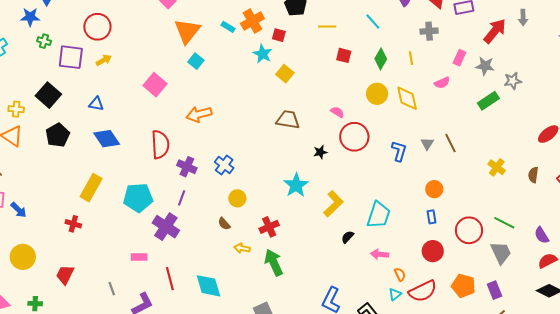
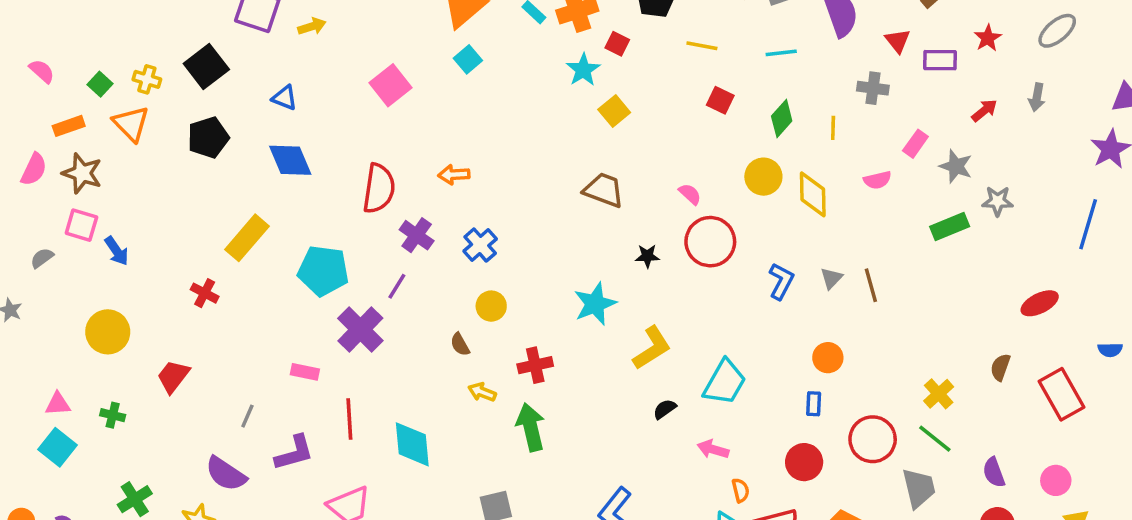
cyan line: (373, 22) -> (781, 53), turned -66
red arrow: (495, 31) -> (984, 110), size x0.6
orange arrow: (199, 114) -> (454, 175), moved, size x0.7
yellow cross: (497, 167) -> (939, 394), moved
gray line: (112, 289) -> (247, 416), turned 32

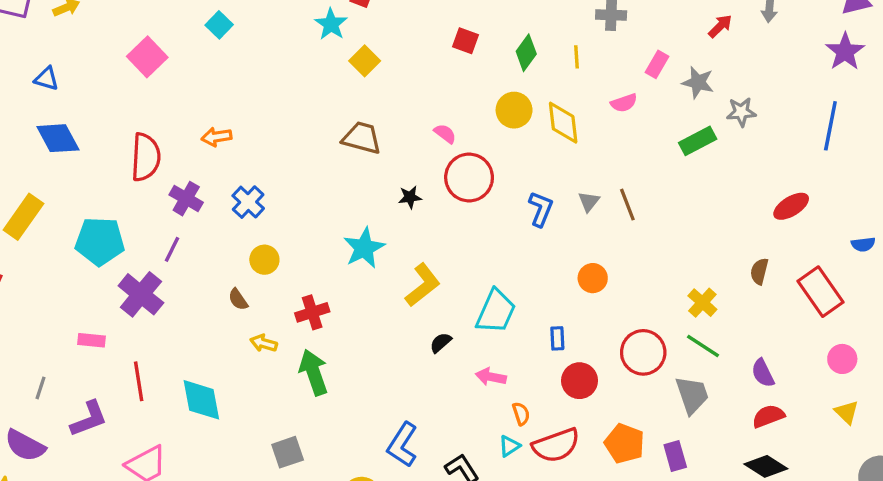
blue rectangle: (814, 404) -> (557, 338), moved
pink circle: (1056, 480) -> (842, 359), moved

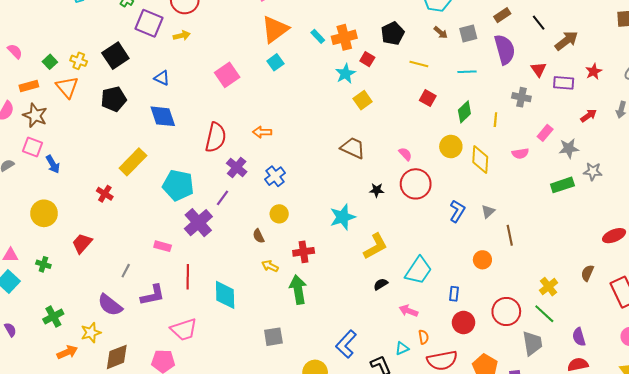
gray star: (698, 82) -> (569, 148), turned -30
brown line: (627, 205) -> (510, 235), moved
cyan triangle: (509, 446) -> (402, 348), moved

